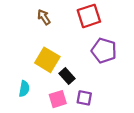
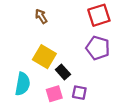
red square: (89, 16) -> (99, 15), moved
cyan semicircle: (24, 89) -> (23, 84), size x1.5

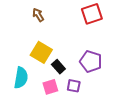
purple pentagon: (98, 48) -> (91, 62), moved

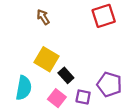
purple pentagon: (91, 62) -> (109, 84), moved
pink square: (50, 87) -> (57, 98), turned -35

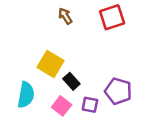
brown arrow: (43, 17) -> (65, 16), moved

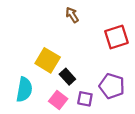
brown arrow: (65, 16) -> (72, 15), moved
red square: (112, 17) -> (116, 37), moved

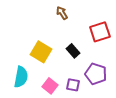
black rectangle: (67, 77) -> (73, 51), moved

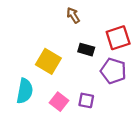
black rectangle: (73, 51) -> (86, 50), moved, turned -32
purple pentagon: (96, 74) -> (113, 71), moved

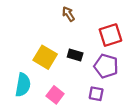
black rectangle: (86, 50) -> (75, 55), moved
purple square: (86, 100) -> (96, 94), moved

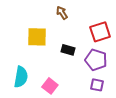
yellow square: (45, 57) -> (37, 37), moved, turned -30
purple square: (96, 94) -> (97, 85), moved

